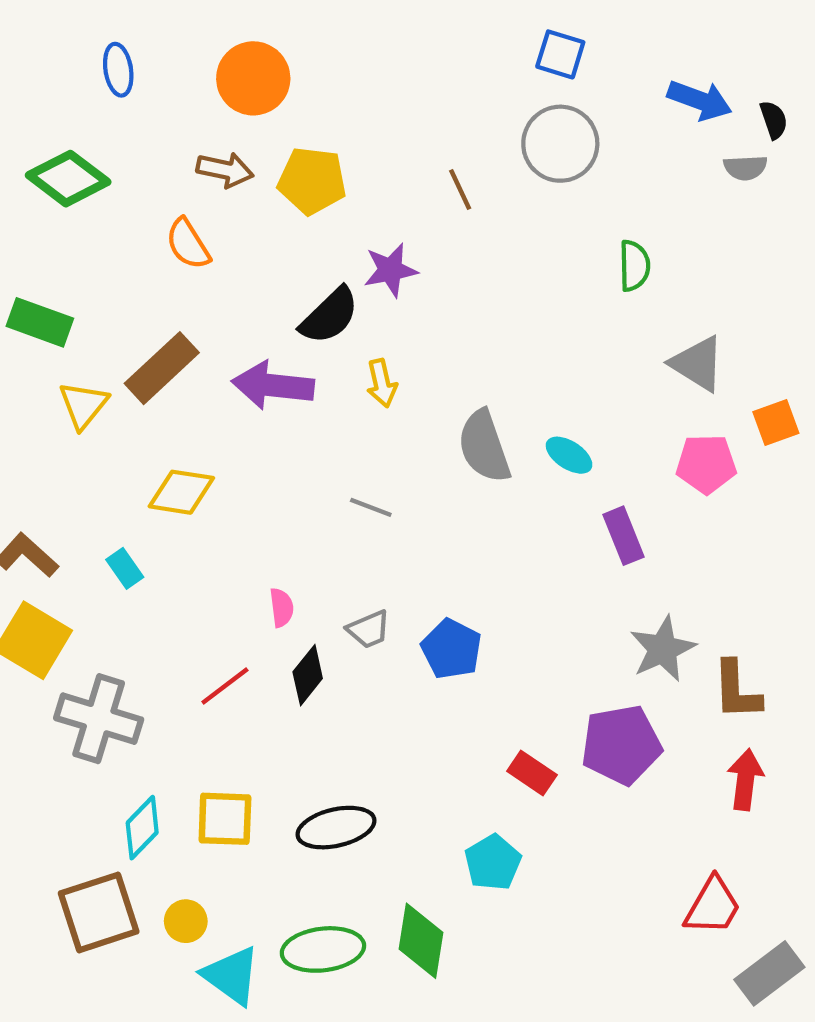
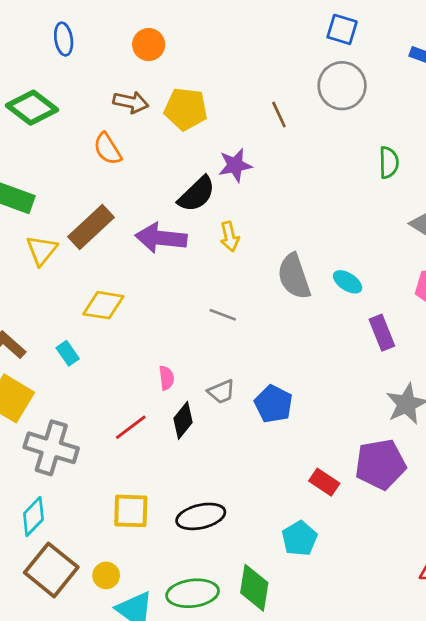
orange circle: (253, 78) -> (149, 45), size x0.7
cyan diamond: (142, 828) -> (33, 516), moved
brown square: (99, 912) -> (51, 570), turned -33

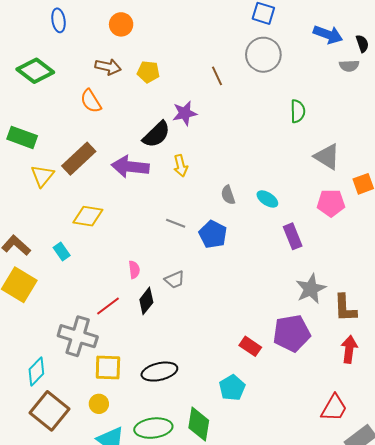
yellow pentagon: (186, 109) -> (148, 72), size x0.7
gray semicircle: (294, 276) -> (228, 195), size x0.6
blue pentagon: (273, 404) -> (213, 234), moved
gray cross: (51, 448) -> (78, 336), moved
yellow circle: (106, 575) -> (99, 404), moved

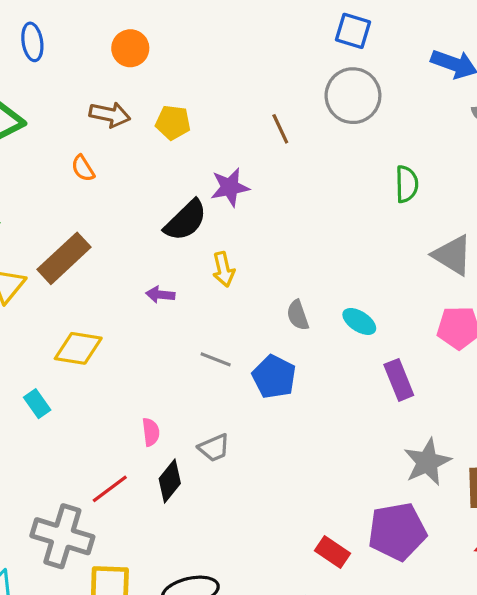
orange semicircle: (91, 101) -> (83, 168), size x0.7
purple arrow: (130, 167) -> (160, 295), moved, size x0.5

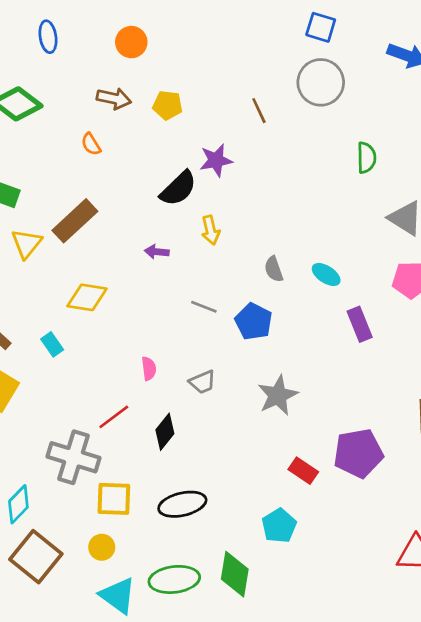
gray star: (427, 462) -> (278, 395), moved
black diamond: (170, 481) -> (165, 432), moved

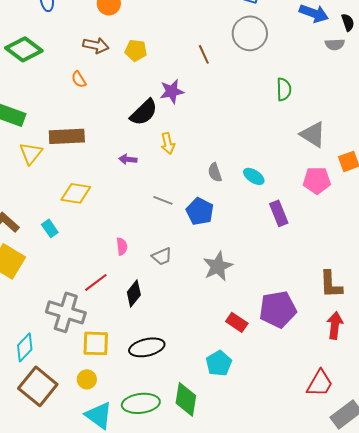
brown rectangle: (75, 221) -> (67, 136), turned 40

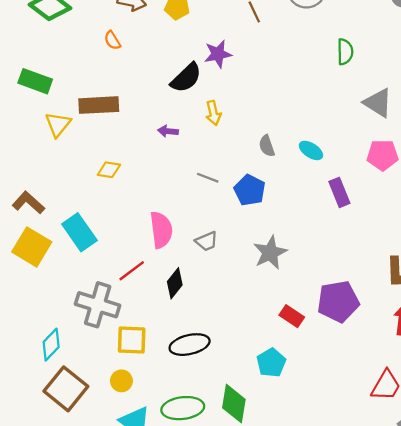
yellow diamond: (76, 193) -> (109, 170), size x0.7
cyan rectangle: (50, 228) -> (79, 232), moved, size x1.8
pink semicircle: (122, 246) -> (161, 230), size x1.8

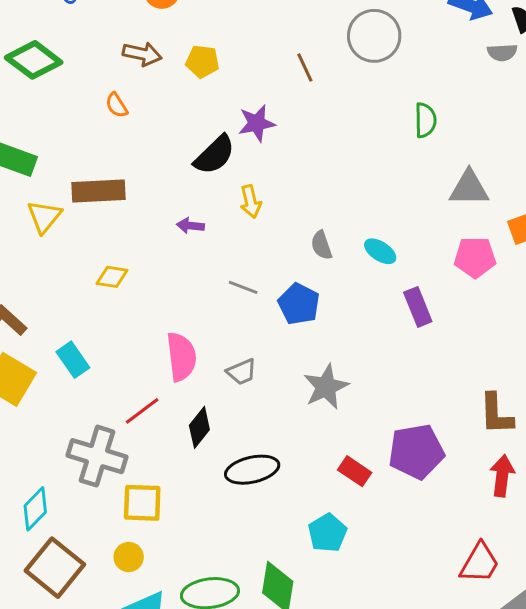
gray triangle: (378, 103) -> (469, 188), turned -32
cyan rectangle: (79, 232) -> (73, 360), size x0.7
black ellipse: (190, 345) -> (252, 470), moved

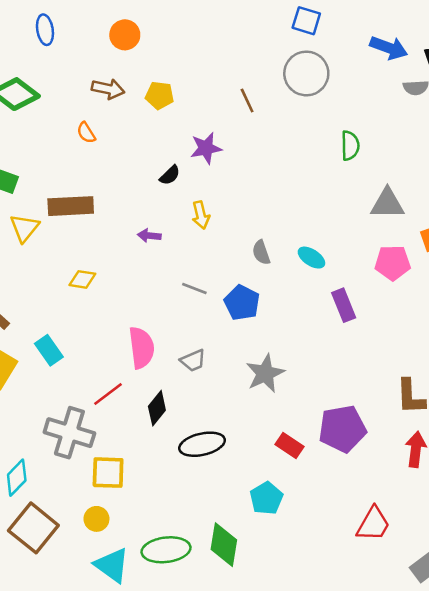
black semicircle: (214, 155) -> (170, 175), size x0.6
red trapezoid: (480, 563) -> (373, 524), moved

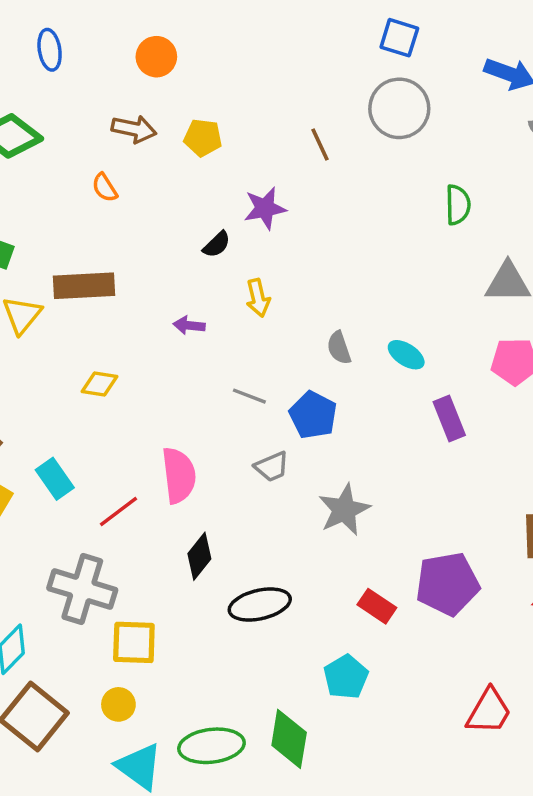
gray trapezoid: (193, 361) -> (272, 467), moved
red line: (108, 394) -> (118, 511), moved

